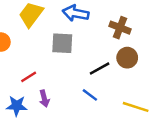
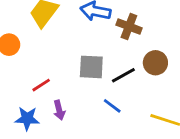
brown cross: (120, 28) -> (129, 26), moved
gray square: (62, 43) -> (91, 67), moved

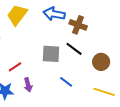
brown circle: (155, 63) -> (101, 62), moved
black line: (123, 75) -> (74, 49), moved, turned 66

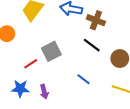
gray square: (51, 54) -> (51, 51), moved, turned -30
purple arrow: (28, 85) -> (44, 92), moved

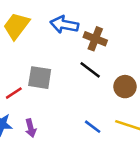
gray square: (51, 51) -> (40, 78), turned 36
blue line: (84, 79) -> (93, 127), moved

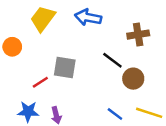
brown cross: (95, 39) -> (138, 35), moved, turned -30
brown circle: (125, 87) -> (133, 79), moved

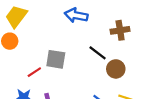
yellow trapezoid: (43, 19) -> (16, 16), moved

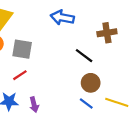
gray square: (56, 59) -> (22, 49), moved
brown circle: (116, 69) -> (91, 83), moved

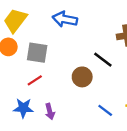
blue arrow: (62, 18) -> (65, 19), moved
brown circle: (91, 83) -> (82, 77), moved

